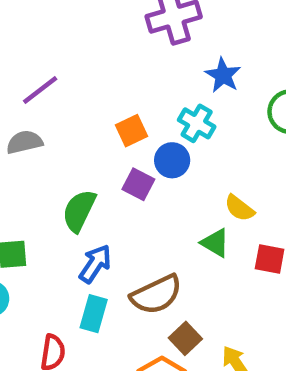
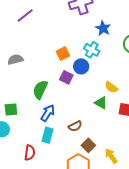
purple line: (40, 90) -> (25, 15), moved
brown semicircle: (156, 295) -> (75, 126), size x0.6

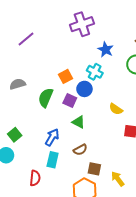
green semicircle: (40, 90) -> (46, 98), moved
green triangle: (101, 103) -> (78, 122), moved
green square: (11, 109) -> (15, 135), turned -32
brown square: (88, 145) -> (94, 169), turned -32

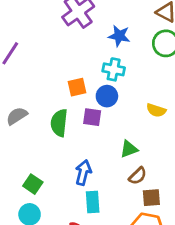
orange square: (66, 76) -> (77, 87), turned 32
green triangle: (78, 122) -> (129, 149), moved, turned -32
brown semicircle: (80, 150) -> (138, 176), moved

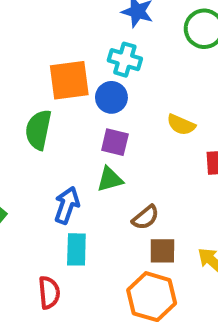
orange square: (77, 87) -> (69, 80), size x1.5
purple square: (92, 117) -> (115, 142), moved
green triangle: (129, 149) -> (110, 179), moved

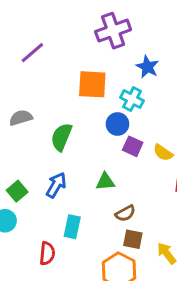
orange square: (69, 80) -> (92, 84), moved
purple square: (115, 142) -> (133, 146), moved
blue arrow: (67, 205) -> (56, 185), moved

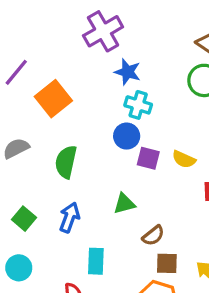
blue star: (147, 67) -> (128, 72), moved
orange square: (92, 84) -> (53, 99), moved, turned -32
green square: (17, 191) -> (24, 219), moved

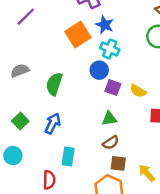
orange square: (53, 99) -> (78, 34), moved
green triangle: (124, 204) -> (109, 119), moved

